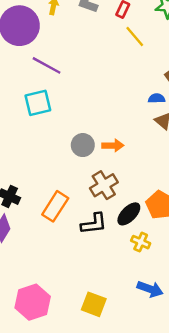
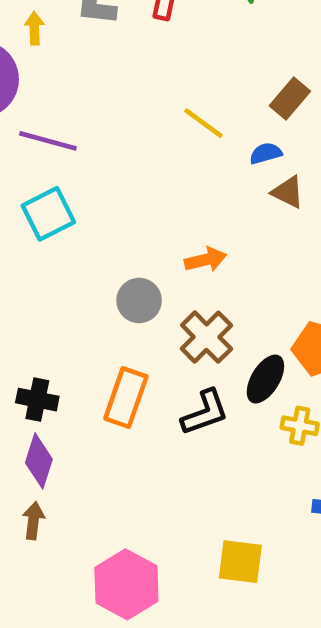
yellow line: (135, 36) -> (203, 123), moved
gray circle: (83, 145) -> (139, 300), moved

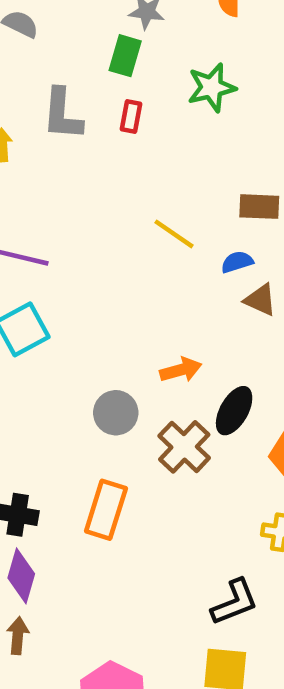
brown rectangle: (290, 99) -> (259, 207), turned 54
black ellipse: (265, 379) -> (234, 411), moved
black L-shape: (205, 412) -> (235, 602), moved

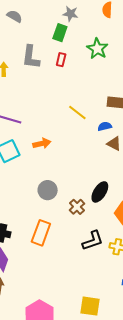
green star: (211, 87) -> (97, 49), turned -30
orange arrow: (181, 370) -> (42, 143), moved
brown cross: (184, 447) -> (77, 207), size x0.7
black L-shape: (235, 602) -> (93, 241), moved

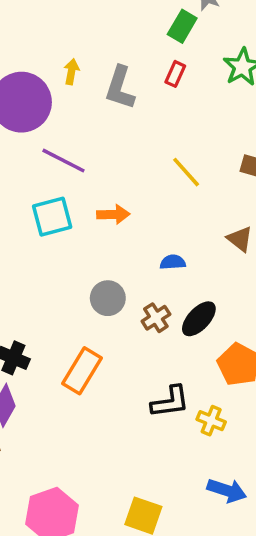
gray L-shape: (31, 57) -> (120, 88), moved
blue semicircle: (105, 126) -> (173, 262), moved
brown cross: (77, 207) -> (156, 318), moved

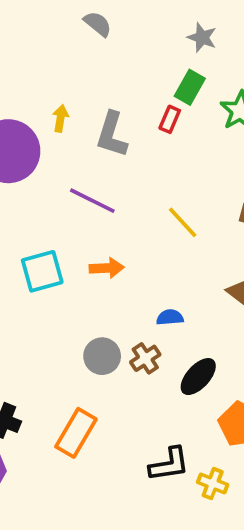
green rectangle: (182, 26) -> (190, 87), moved
purple line: (64, 161) -> (92, 201), moved
brown cross: (156, 318) -> (145, 358), moved

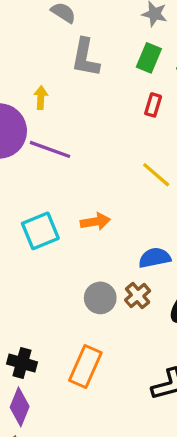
red rectangle: (170, 119) -> (153, 105), moved
gray L-shape: (112, 135) -> (85, 58), moved
purple line: (92, 201) -> (50, 149), moved
blue semicircle: (170, 317) -> (155, 258), size x1.4

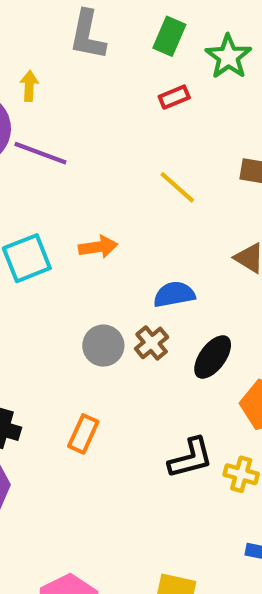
red rectangle: (153, 105) -> (174, 97), turned 50
orange rectangle: (85, 366) -> (83, 434), size x0.7

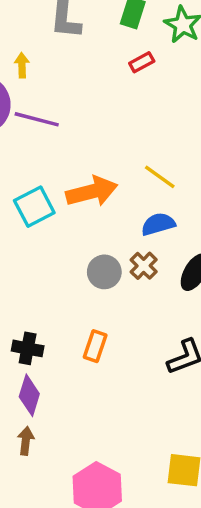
yellow line: (177, 187) -> (160, 177), moved
orange arrow: (98, 247) -> (92, 191), size x1.6

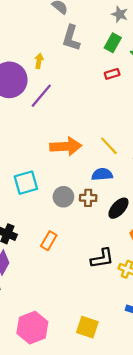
purple line: (37, 119) -> (41, 96), turned -76
cyan square: (34, 207) -> (26, 183), moved
brown cross: (144, 266) -> (88, 198), turned 35

